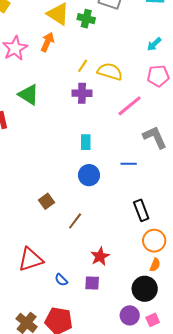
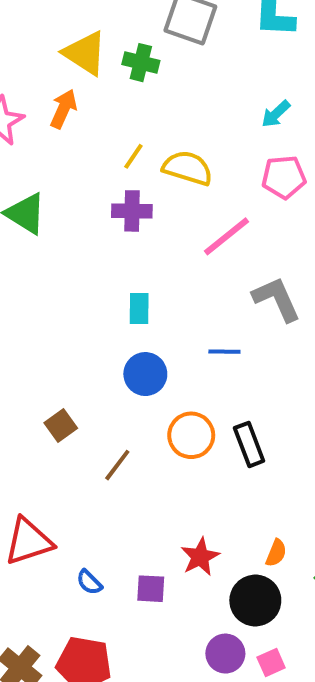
orange circle: (154, 241) -> (191, 435), moved
red star: (100, 256) -> (200, 557), moved

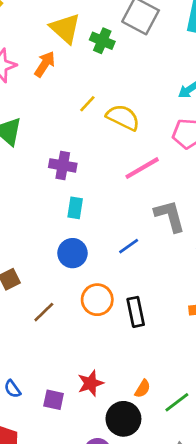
purple cross: (132, 211) -> (63, 165), moved
blue line: (224, 352) -> (129, 246), turned -45

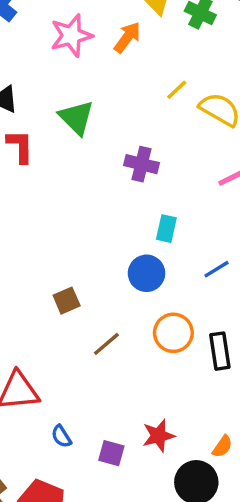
cyan rectangle: (75, 208) -> (166, 229), moved

